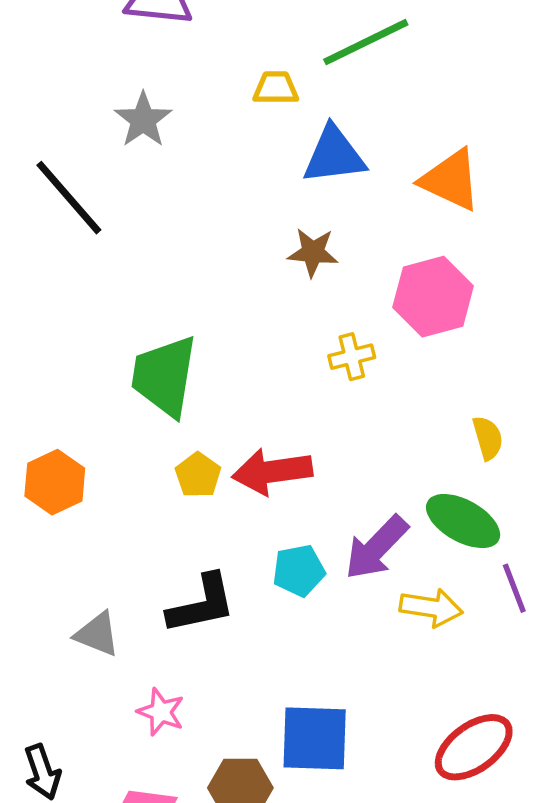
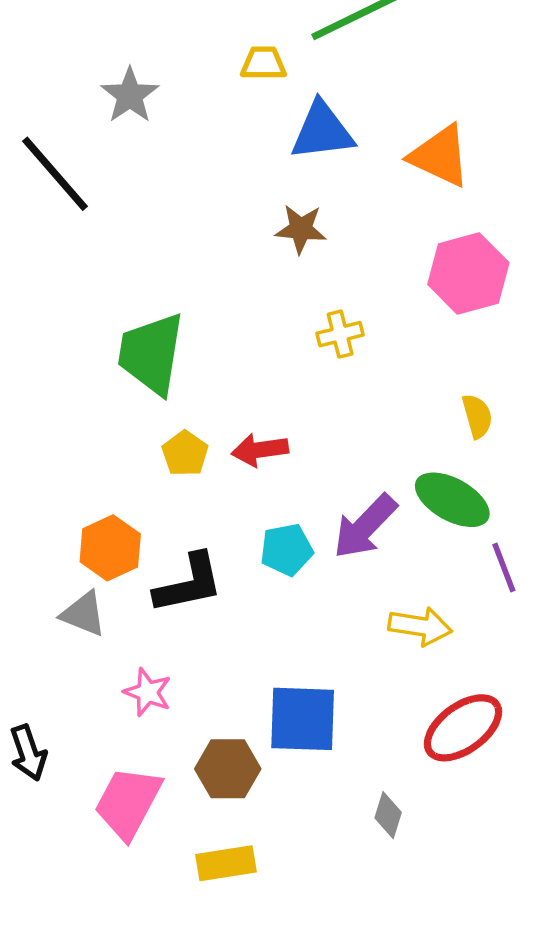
pink hexagon: (433, 297) -> (468, 274), moved
red arrow: (272, 472) -> (260, 450), size x0.7
orange hexagon: (55, 482) -> (110, 548), moved
yellow arrow: (431, 608) -> (420, 626), moved

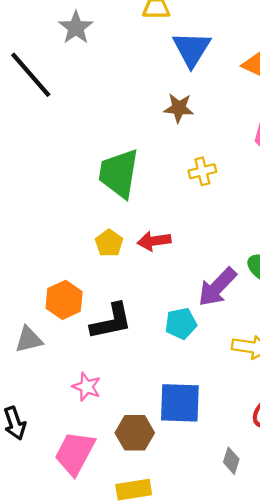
blue triangle: (322, 131) -> (192, 49), turned -51
green trapezoid: (151, 354) -> (119, 173), moved
cyan pentagon: (287, 550) -> (181, 323), moved
gray triangle: (83, 614) -> (29, 340), moved, turned -36

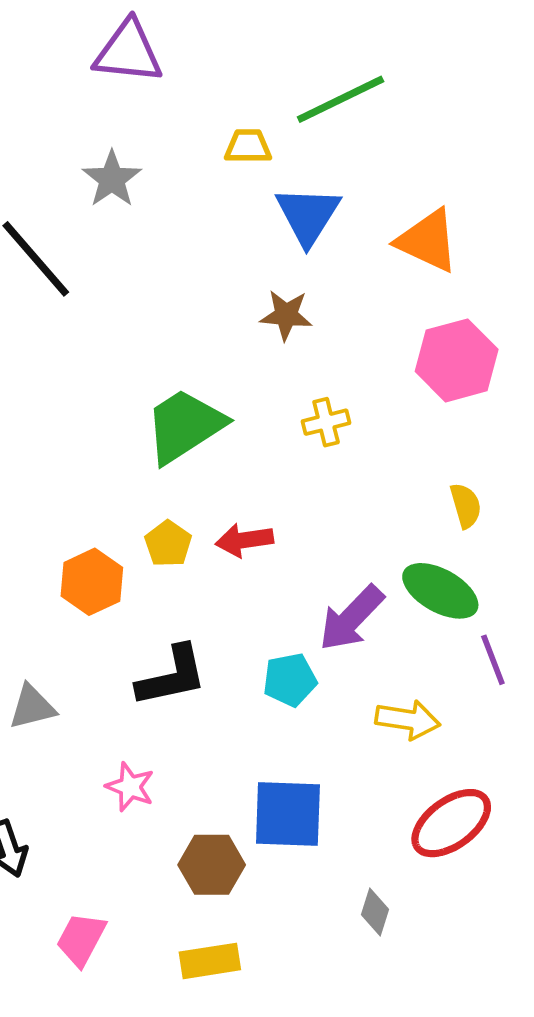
green trapezoid: (119, 173) -> (185, 426), turned 48
orange hexagon: (64, 300) -> (92, 582), moved
pink trapezoid: (75, 453) -> (81, 939), moved, size x0.7

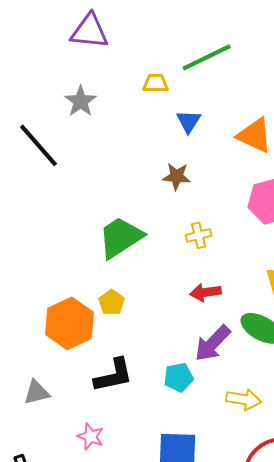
blue triangle: (308, 215) -> (189, 121), size x0.7
red arrow: (244, 540) -> (206, 292), moved
orange hexagon: (92, 582) -> (70, 323), size x1.4

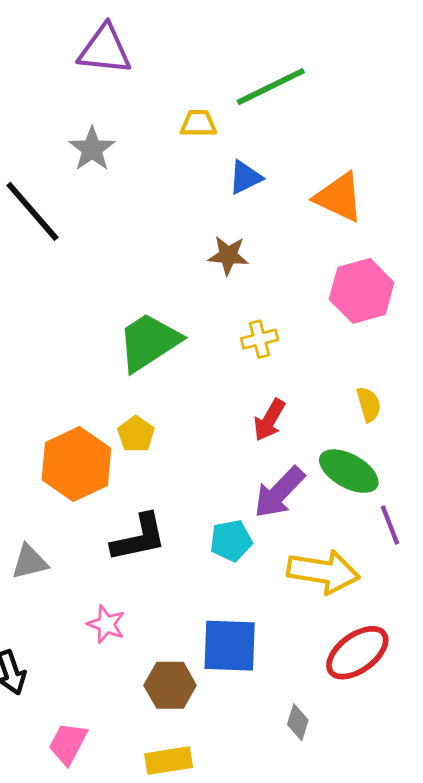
blue triangle: (189, 121) -> (245, 177), turned 32
red arrow: (206, 292) -> (269, 420), turned -52
yellow arrow: (244, 399) -> (323, 572), size x1.4

